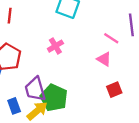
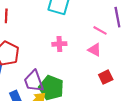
pink cross: (55, 46) -> (59, 44), moved, turned 32

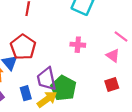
red square: (106, 77) -> (112, 84), moved

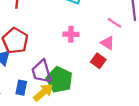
red square: (112, 84) -> (98, 61), moved, turned -32
blue rectangle: (26, 93) -> (21, 88), turned 32

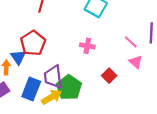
pink triangle: (107, 43) -> (136, 62), moved
blue rectangle: (21, 88) -> (31, 89), size x1.5

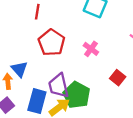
red pentagon: (33, 43) -> (51, 43), moved
pink cross: (87, 46) -> (91, 49), turned 32

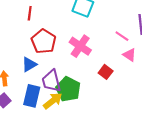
pink cross: (91, 49) -> (80, 46), size x1.5
blue triangle: (19, 69) -> (29, 65), moved, turned 42

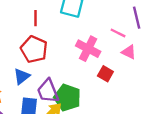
red line: (30, 13) -> (35, 18), moved
pink cross: (80, 46) -> (88, 49), moved

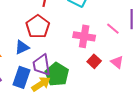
pink cross: (88, 49) -> (84, 36), turned -30
pink triangle: (129, 52) -> (117, 62), moved

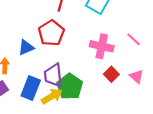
blue triangle: (22, 47) -> (26, 47), moved

